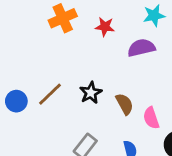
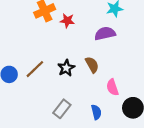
red star: (105, 27) -> (67, 21), moved
brown semicircle: (124, 104) -> (92, 65), moved

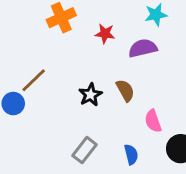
red star: (67, 21) -> (105, 34), moved
brown line: (35, 69) -> (34, 80), moved

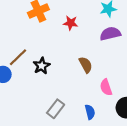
purple semicircle: (143, 48) -> (110, 34), moved
black star: (90, 95) -> (42, 66), moved

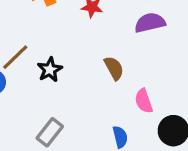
gray rectangle: (56, 109) -> (50, 132), moved

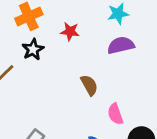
black star: (50, 70) -> (33, 49), moved

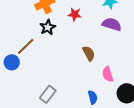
purple semicircle: (121, 45) -> (112, 24), turned 30

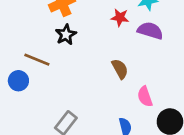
red star: (75, 14) -> (120, 17), moved
brown line: (26, 46) -> (37, 60), turned 66

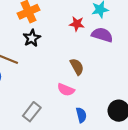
pink semicircle: (145, 97) -> (66, 90), moved, turned -49

